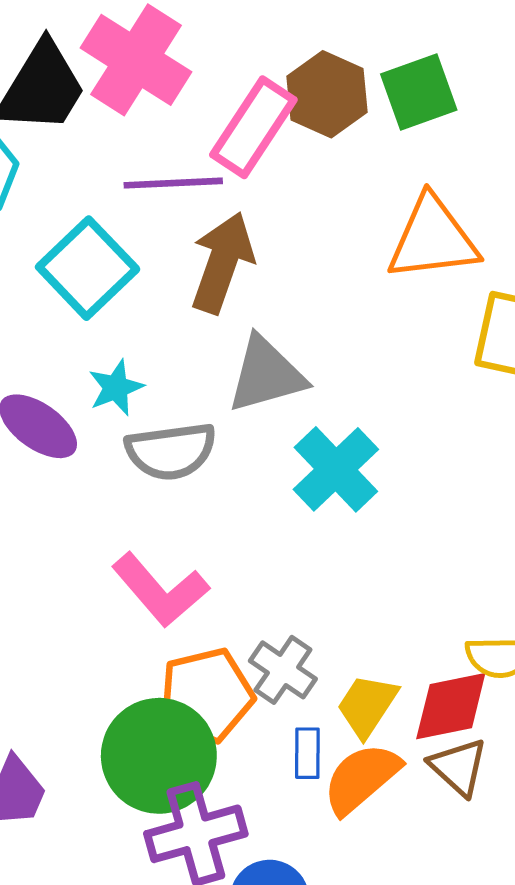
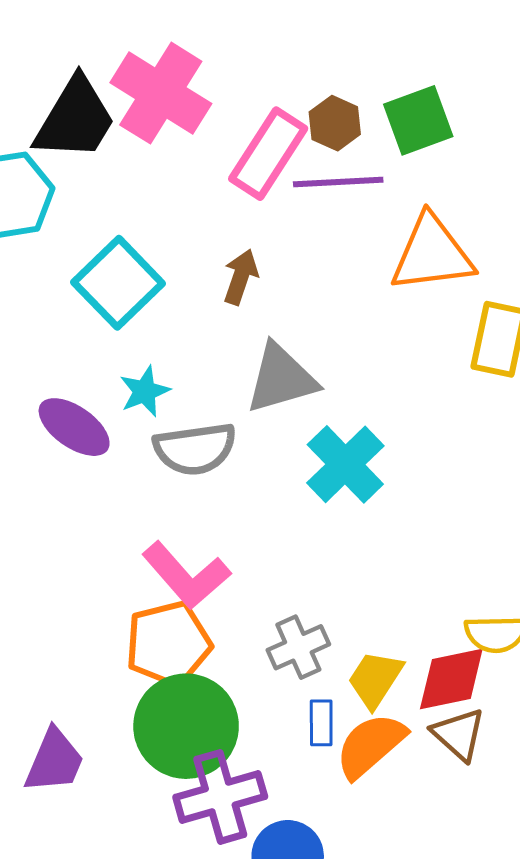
brown hexagon: (327, 94) -> (335, 123), size x0.7
purple line: (173, 183) -> (338, 182), moved
brown arrow: (222, 263) -> (241, 277), size x0.6
gray cross: (283, 670) -> (298, 647), turned 32
orange pentagon: (206, 695) -> (168, 644), moved

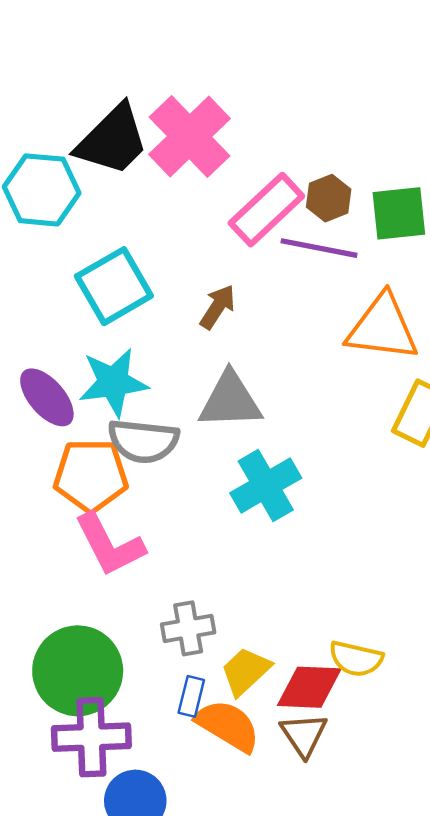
cyan star: (145, 391) -> (113, 382), size x1.6
orange pentagon: (168, 644) -> (91, 475), moved
orange semicircle: (371, 745) -> (228, 726), turned 58

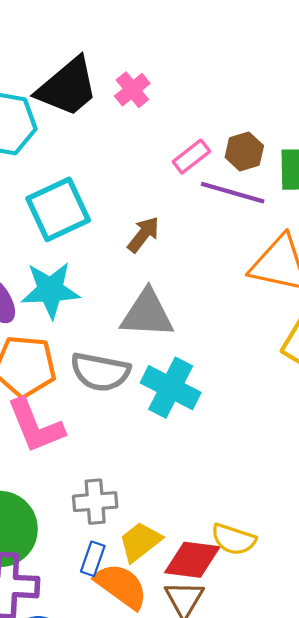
pink cross: (189, 136) -> (132, 90), size x0.5
pink rectangle: (266, 210) -> (191, 157), size x0.6
gray semicircle: (143, 441) -> (100, 372), moved
cyan cross: (266, 486) -> (171, 388), turned -38

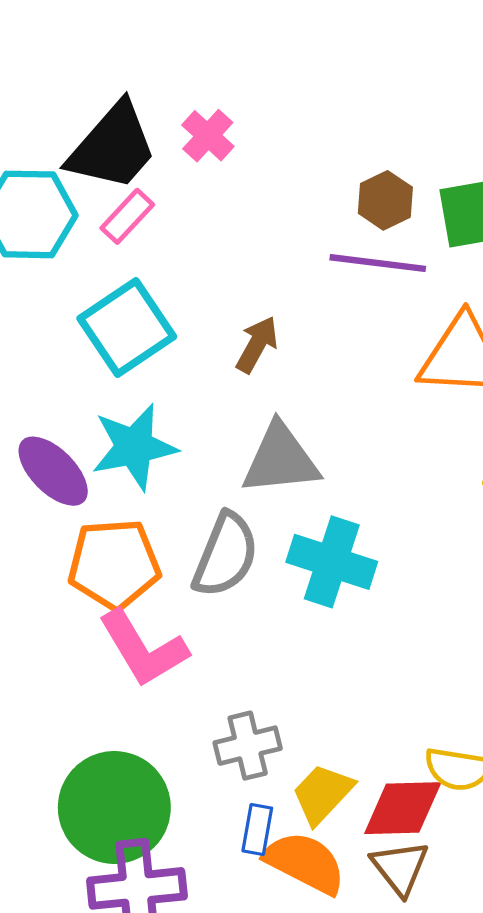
pink rectangle: (191, 157) -> (127, 216), moved
gray semicircle: (100, 372) -> (226, 555), turned -70

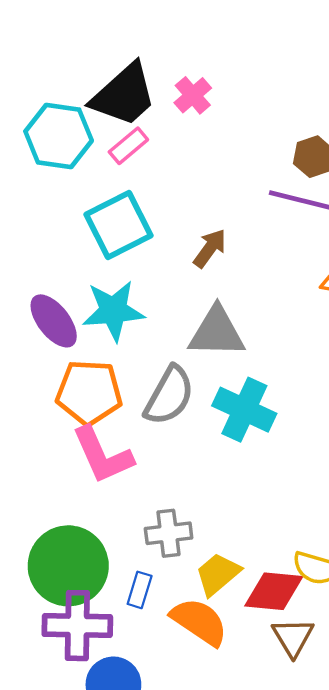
blue rectangle: (257, 830) -> (140, 590), moved
brown triangle: (400, 868) -> (293, 637), moved

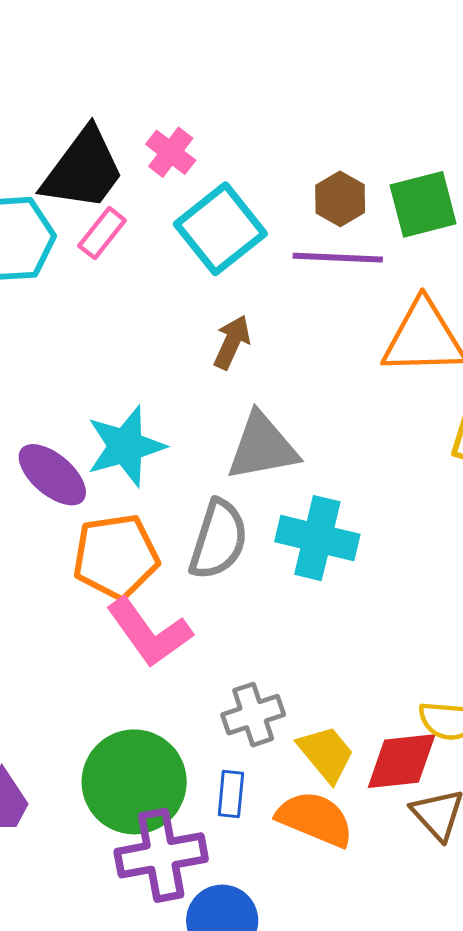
cyan square: (118, 225) -> (220, 229), moved
yellow trapezoid: (218, 574) -> (326, 754), turned 102

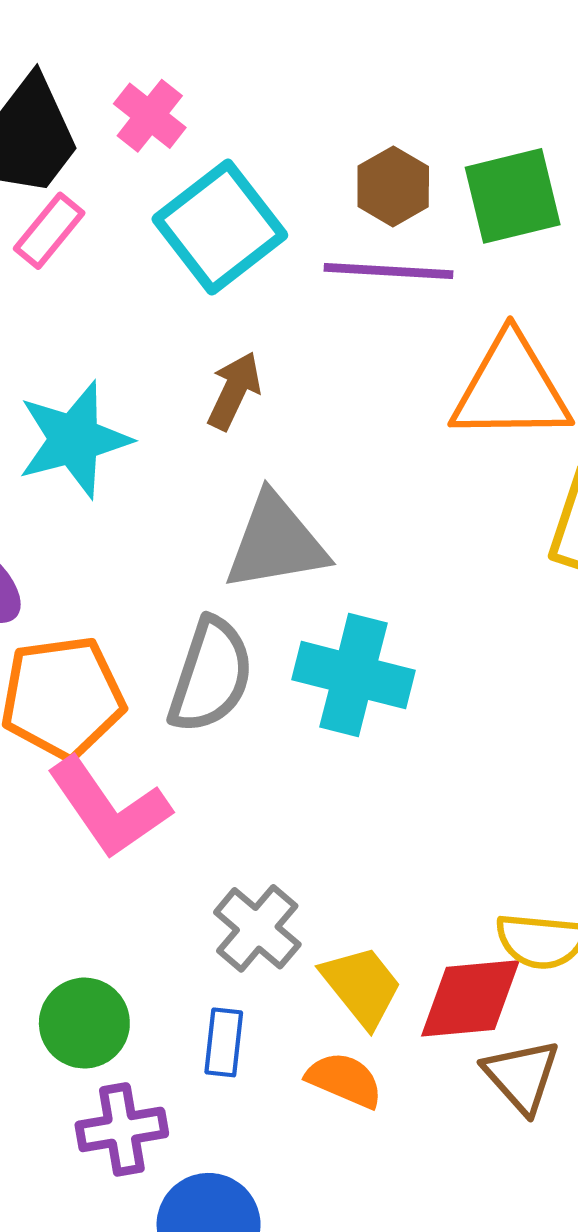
cyan star: (126, 446) -> (74, 439), moved
gray cross: (253, 715) -> (257, 928), turned -32
green circle: (134, 782) -> (84, 1023), size x0.6
orange semicircle: (315, 819) -> (344, 1080), size x0.7
purple cross: (161, 855) -> (122, 1129), size x0.7

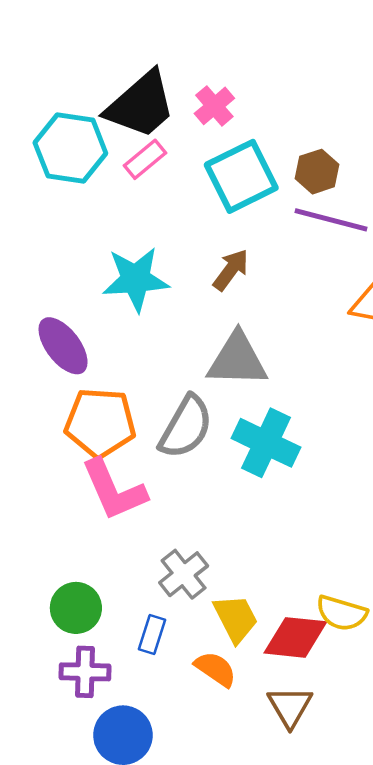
brown hexagon: (393, 186) -> (317, 172), moved
brown triangle: (522, 1076) -> (290, 707), moved

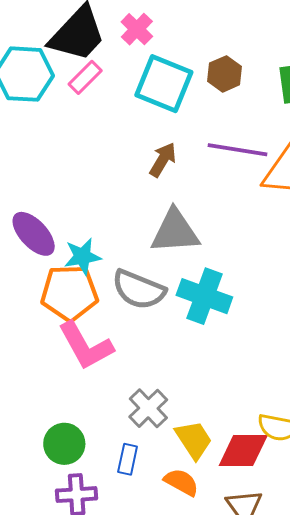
cyan square: (241, 176) -> (164, 84), turned -36
purple line: (331, 220) -> (237, 150), moved
cyan star: (136, 279) -> (82, 257), moved, size x0.7
gray semicircle: (186, 427) -> (139, 290), turned 88

